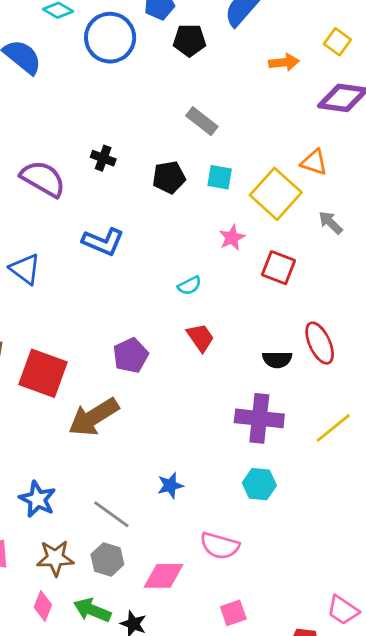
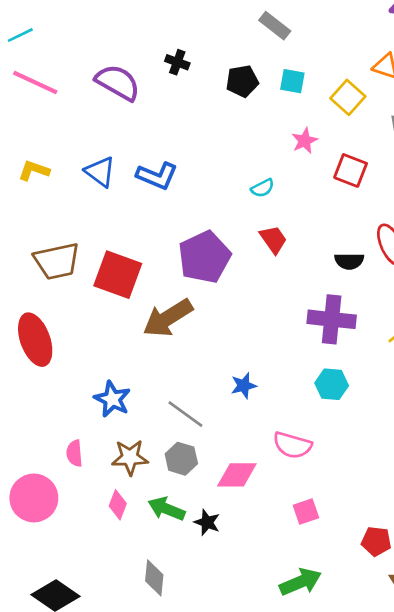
yellow square: (276, 194) -> (348, 97), size x0.7
blue L-shape: (103, 242) -> (157, 176), moved
purple pentagon: (131, 355) -> (204, 257), size x1.5

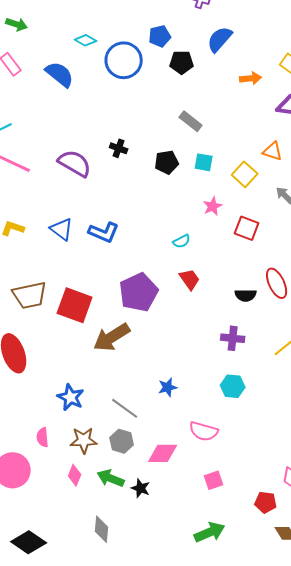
purple cross: (332, 319) -> (233, 338), size x0.7

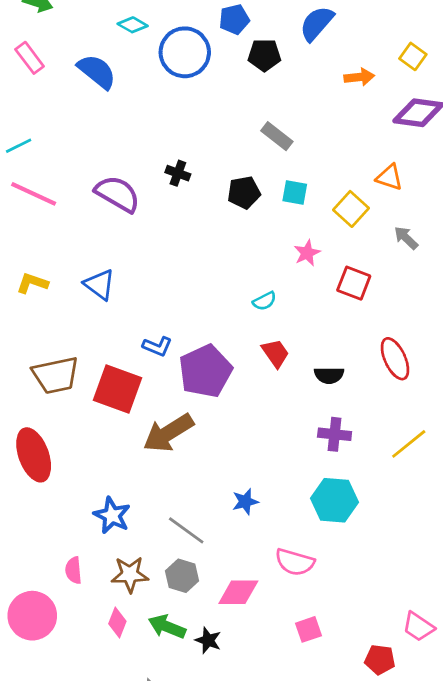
blue L-shape: (104, 232) -> (157, 346), moved, size x0.7
black semicircle: (246, 295) -> (329, 375), moved
cyan hexagon: (233, 386) -> (335, 500), size x1.4

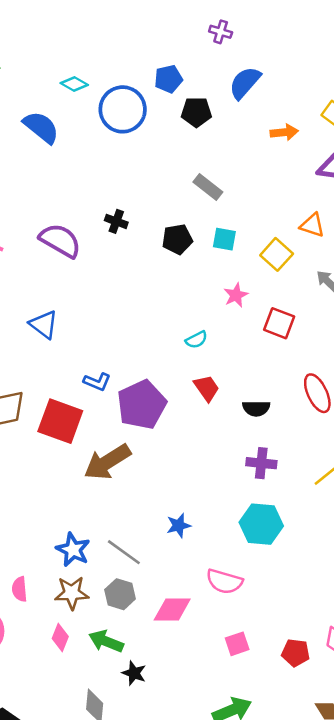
blue star: (112, 515) -> (73, 550), moved
black star: (208, 640) -> (134, 673), moved
red pentagon: (380, 660) -> (296, 653), moved

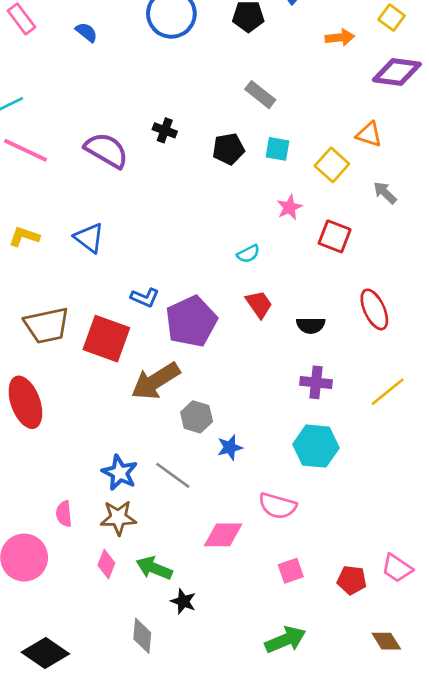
blue semicircle: (41, 127) -> (86, 32), size x0.6
gray hexagon: (120, 594) -> (197, 417), moved

